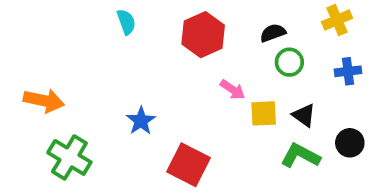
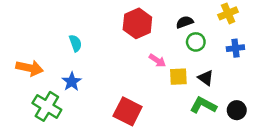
cyan semicircle: (126, 22) -> (75, 43), moved
blue star: (141, 121) -> (72, 82), moved
black circle: (350, 143) -> (237, 110), moved

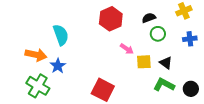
cyan semicircle: (75, 43) -> (61, 35), size x1.5
orange arrow: (30, 68) -> (36, 55), moved

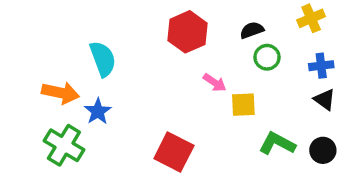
black triangle: (166, 63) -> (325, 100), moved

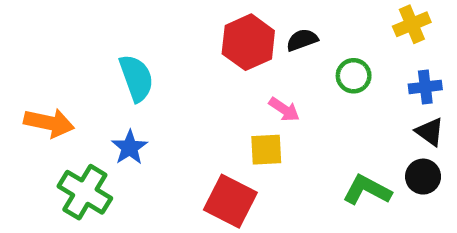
black semicircle: (252, 30) -> (302, 40), moved
orange arrow: (61, 93) -> (49, 123), moved
yellow square: (243, 105) -> (266, 150), moved
black circle: (323, 150) -> (423, 177), moved

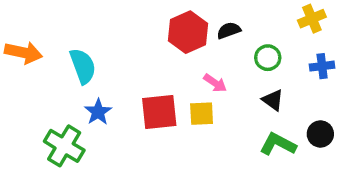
cyan semicircle: (136, 78) -> (83, 66), moved
orange arrow: (49, 123) -> (23, 53), moved
black triangle: (430, 132) -> (273, 100), moved
red square: (230, 201) -> (159, 112), moved, turned -33

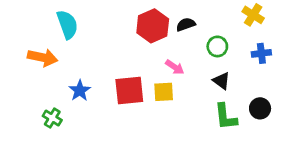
yellow cross: (312, 19) -> (253, 15), turned -35
orange arrow: (23, 53) -> (43, 57), moved
cyan semicircle: (83, 66) -> (67, 24), moved
green L-shape: (278, 144) -> (226, 117), turned -124
green cross: (64, 146) -> (52, 118), size x0.6

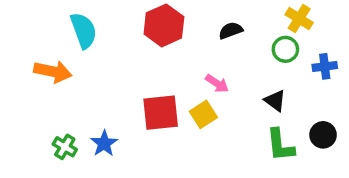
yellow cross: (253, 15) -> (299, 19), moved
red hexagon: (153, 26) -> (164, 25), moved
green circle: (217, 46) -> (285, 49), moved
blue star: (80, 91) -> (104, 143), moved
yellow square: (164, 92) -> (203, 114), turned -30

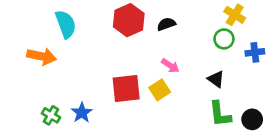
black semicircle: (231, 31) -> (166, 24), moved
black circle: (323, 135) -> (252, 119), moved

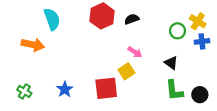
yellow cross: (235, 15) -> (198, 21), moved
red square: (126, 89) -> (106, 88), moved
green cross: (51, 115) -> (24, 91), moved

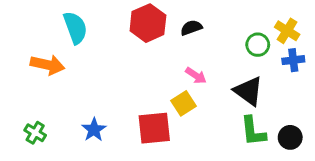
black triangle: (171, 63) -> (248, 91), size x1.5

